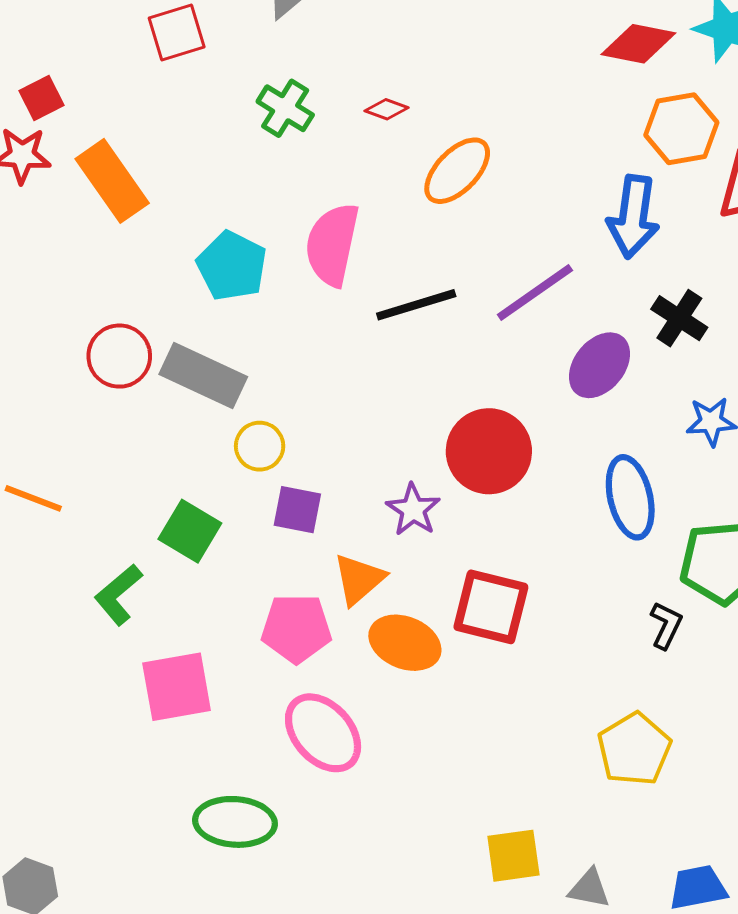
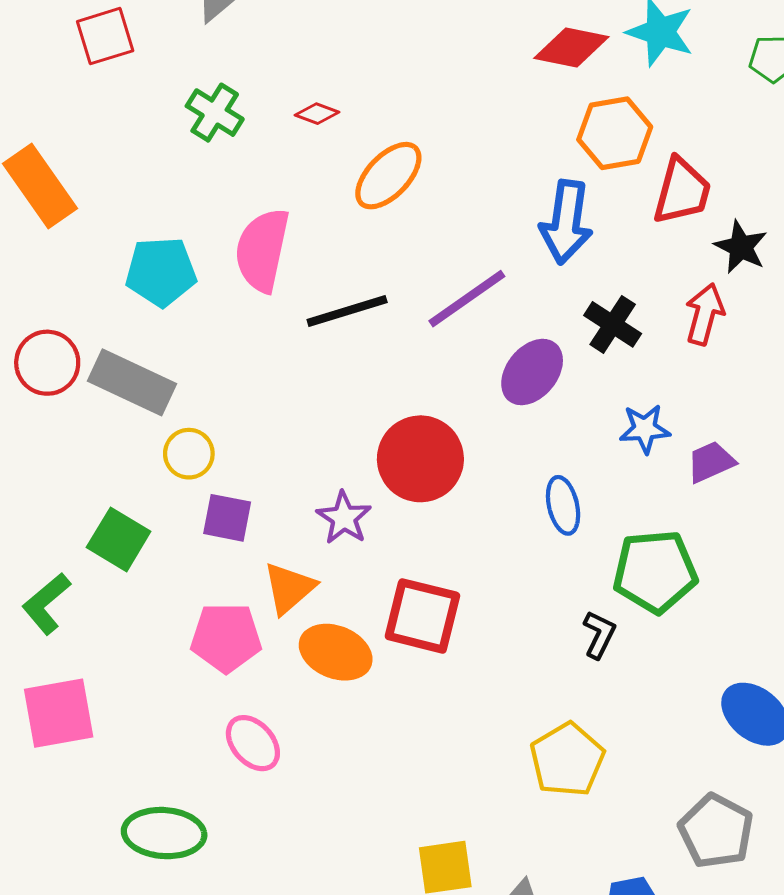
cyan pentagon: (232, 266) -> (161, 272), turned -30
blue ellipse: (630, 497) -> (563, 505), size x0.7
pink square: (177, 687) -> (59, 713), moved
pink ellipse: (323, 733) -> (253, 743), size x0.7

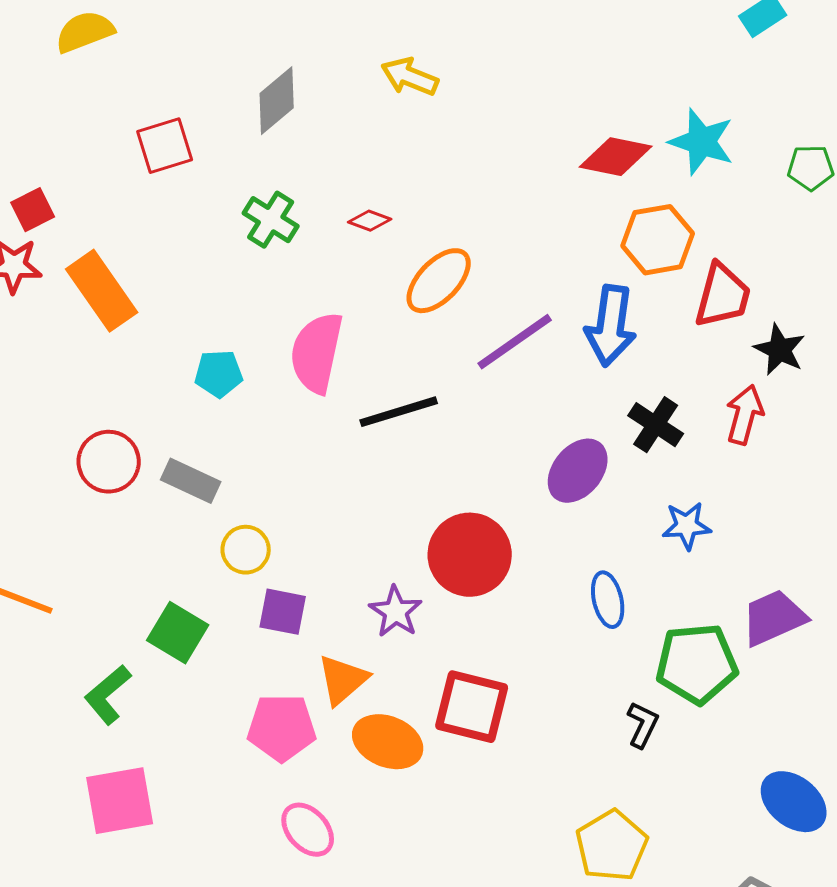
cyan pentagon: (161, 272) -> (219, 374), size x0.7
purple line: (467, 299) -> (515, 342), moved
gray rectangle: (132, 382) -> (191, 481), size x0.7
purple trapezoid: (711, 462) -> (774, 618), moved, size x1.4

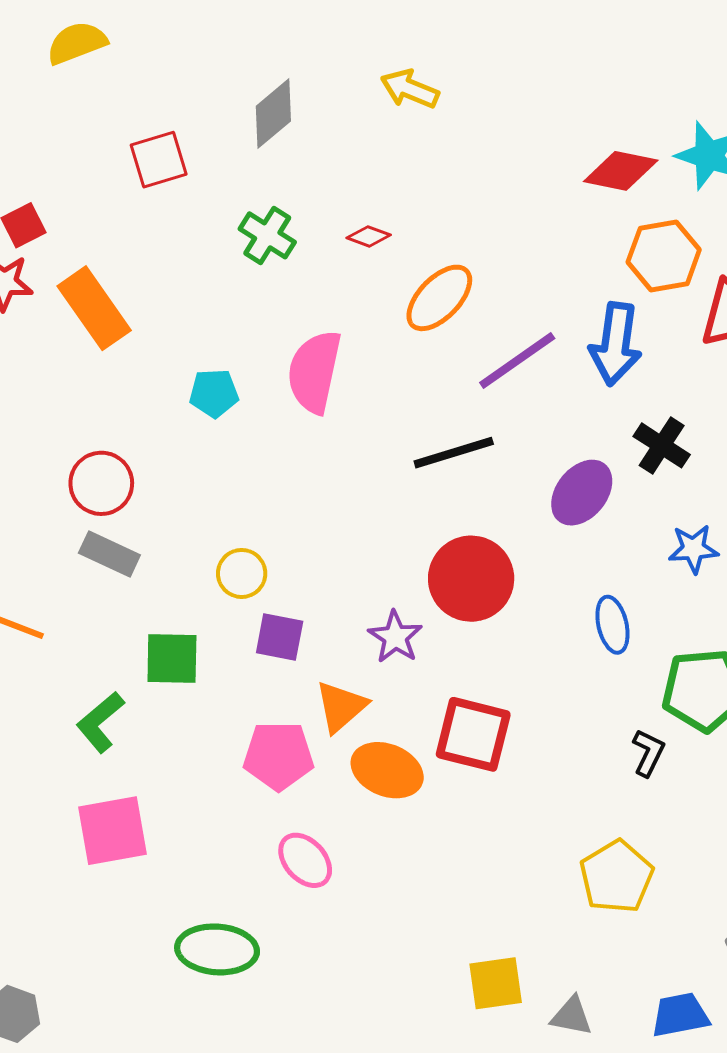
black line: (399, 412) -> (454, 453), moved
gray rectangle: (191, 481) -> (109, 554), moved
green square: (178, 633) -> (172, 659), turned -30

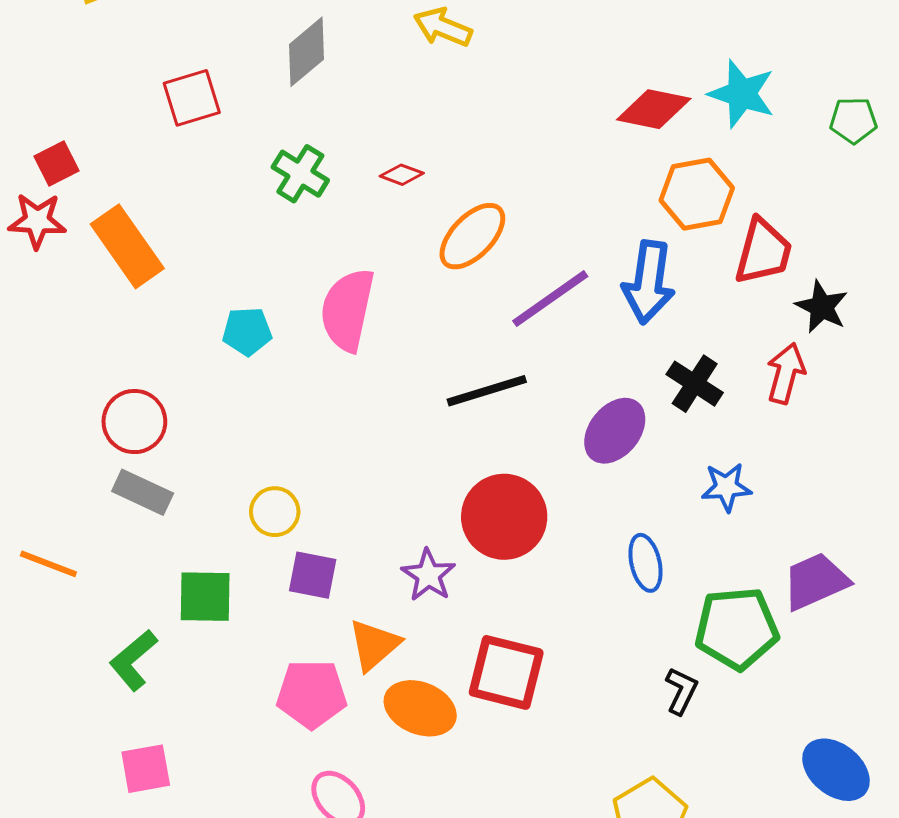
pink square: (113, 831) -> (146, 769), size x0.7

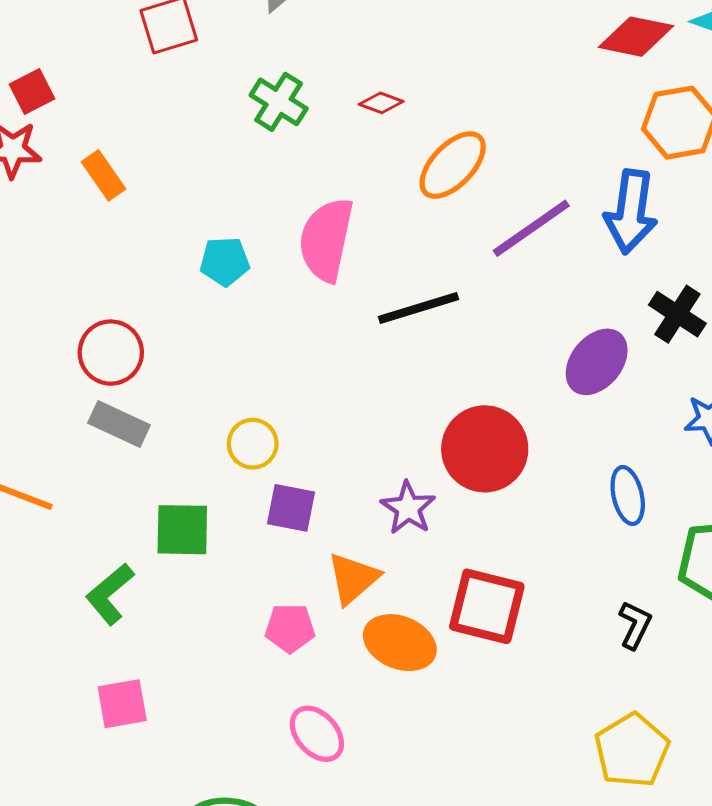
orange rectangle: (127, 246) -> (104, 175), size x0.6
black line: (487, 391) -> (418, 308), moved
black L-shape: (681, 691) -> (635, 625), moved
pink pentagon: (312, 694) -> (290, 628), size x0.7

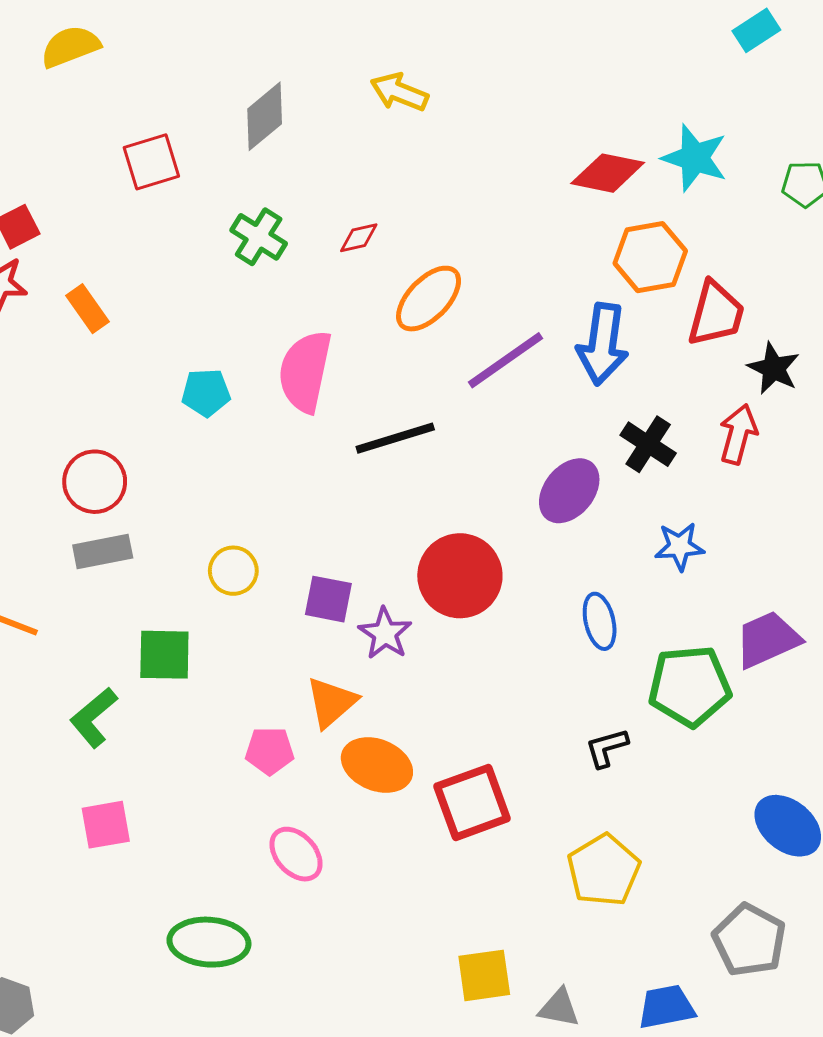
red diamond: (381, 103) -> (359, 238), turned -33
gray rectangle: (119, 424) -> (103, 551), turned -36
purple square: (291, 508) -> (328, 599), moved
red square: (487, 606) -> (472, 802), moved, turned -34
black L-shape: (635, 625) -> (607, 748), turned -132

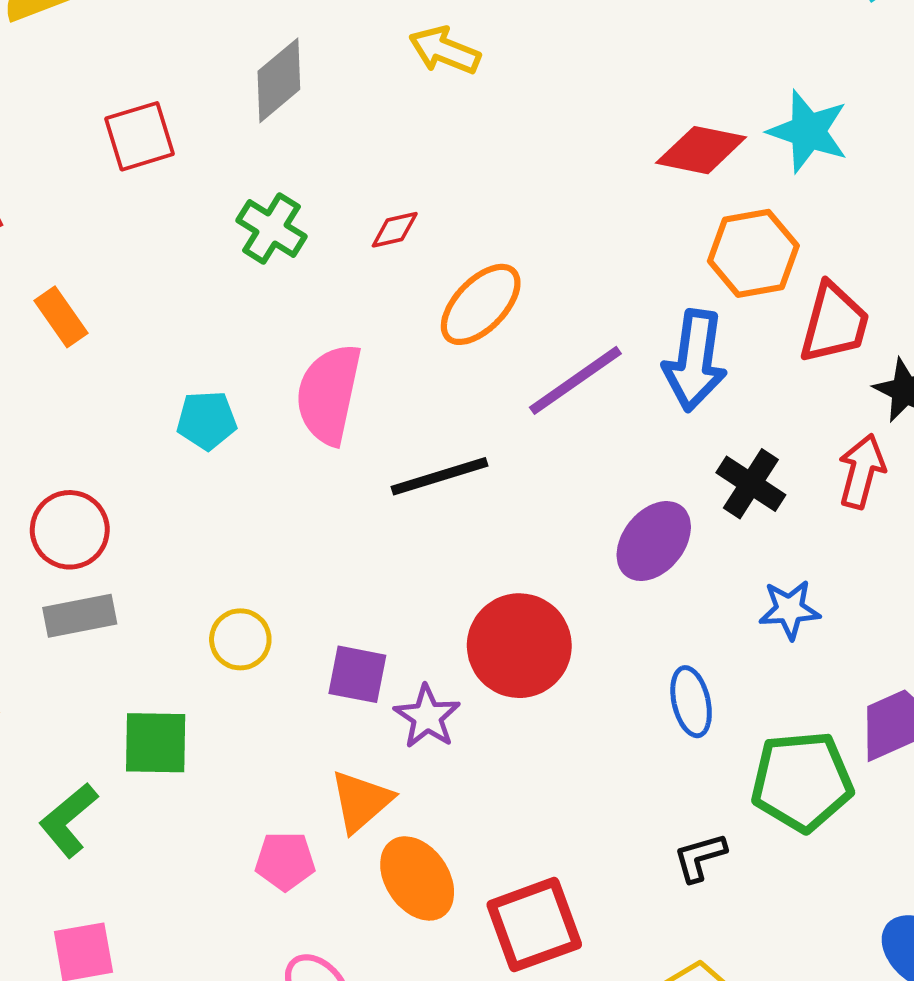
orange ellipse: (377, 765) -> (417, 878), turned 34

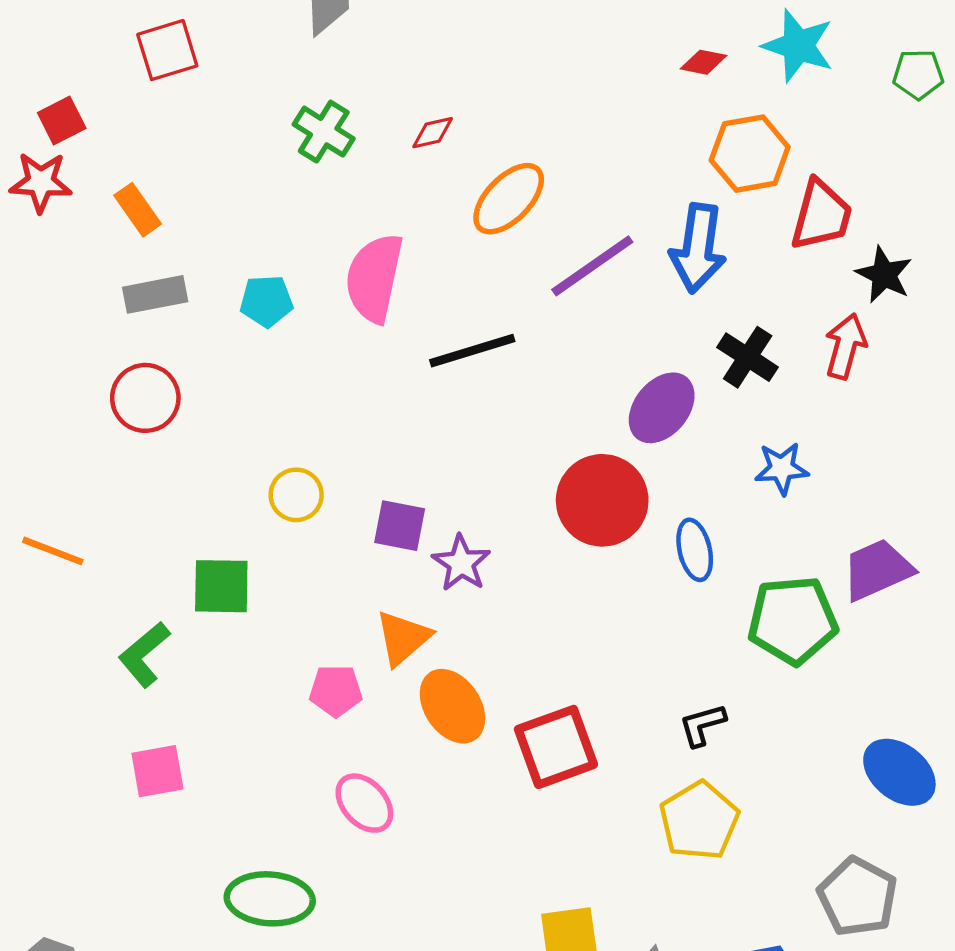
red square: (139, 136) -> (167, 50), moved
red diamond: (701, 150) -> (703, 62), size x0.6
gray rectangle: (80, 616) -> (155, 294), moved
red circle: (519, 646) -> (602, 500), moved
black L-shape: (700, 857) -> (702, 725), moved

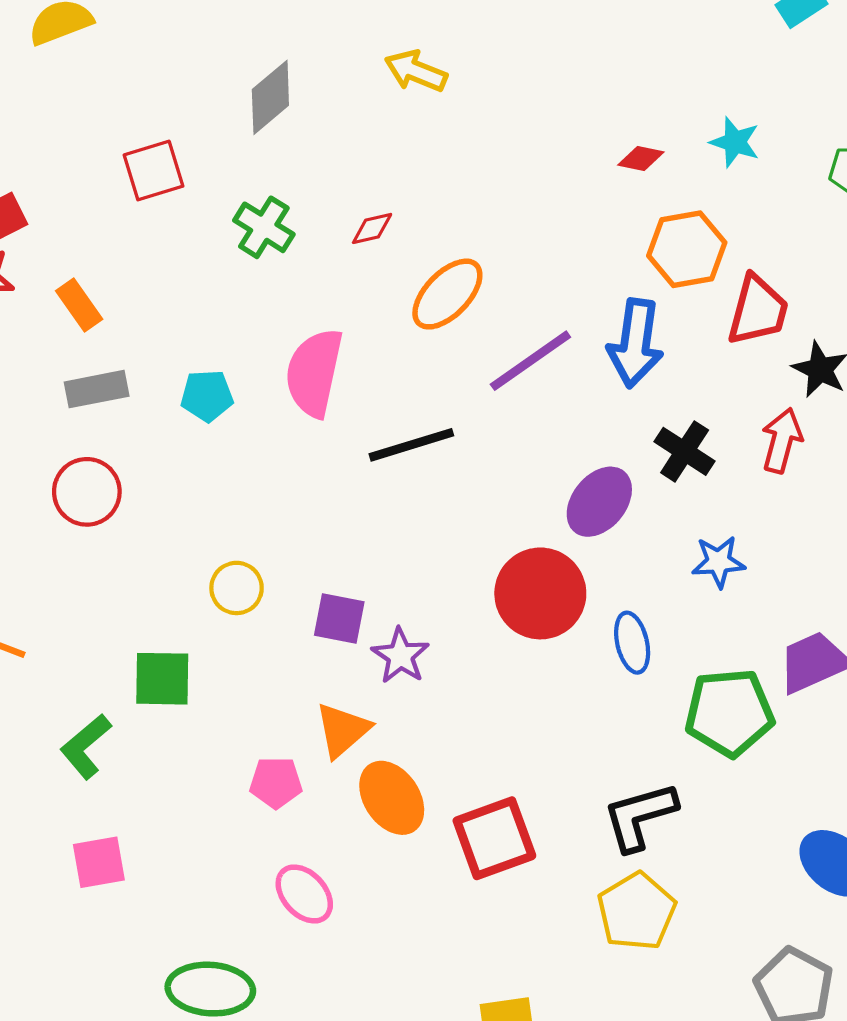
cyan star: (798, 46) -> (735, 142), size x0.7
red square: (167, 50) -> (153, 171), moved
black L-shape: (702, 725) -> (640, 816), size x1.6

